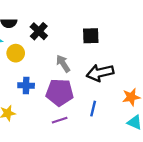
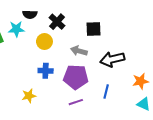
black square: (91, 36) -> (94, 29), moved
yellow circle: (16, 53) -> (44, 42), moved
gray arrow: (63, 64) -> (79, 51), turned -42

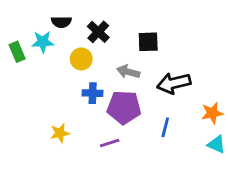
blue cross: (46, 71) -> (93, 93), moved
purple line: (76, 102) -> (110, 143), moved

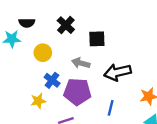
black cross: (98, 32) -> (66, 25), moved
blue cross: (93, 93) -> (52, 80), turned 35
yellow star: (60, 133) -> (38, 101), moved

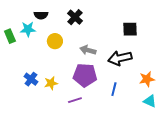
black square: (97, 39) -> (130, 29), moved
blue cross: (52, 80) -> (31, 79), moved

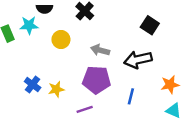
black square: (130, 29) -> (150, 25), turned 35

